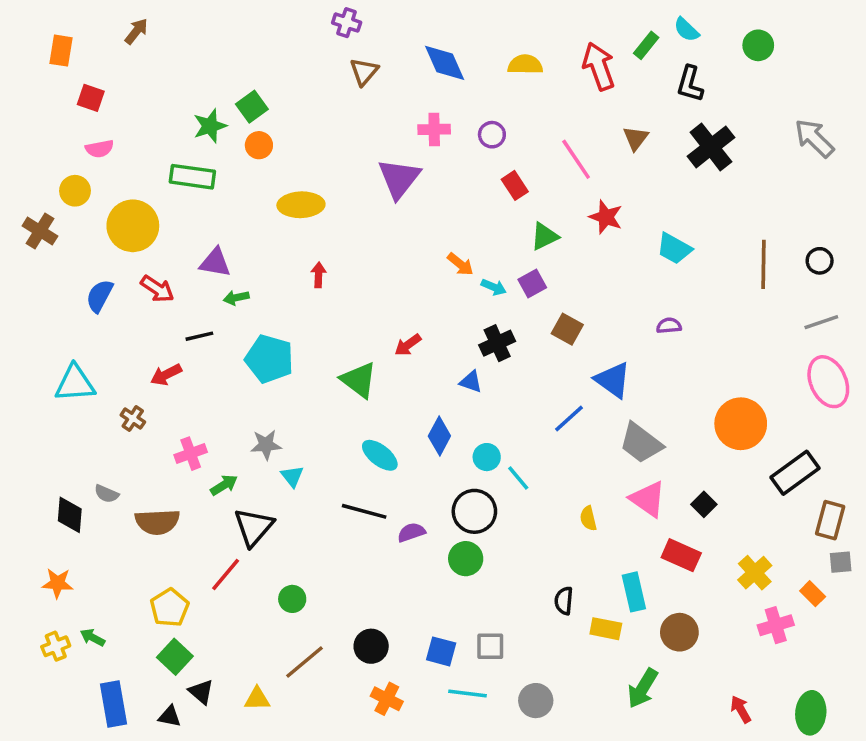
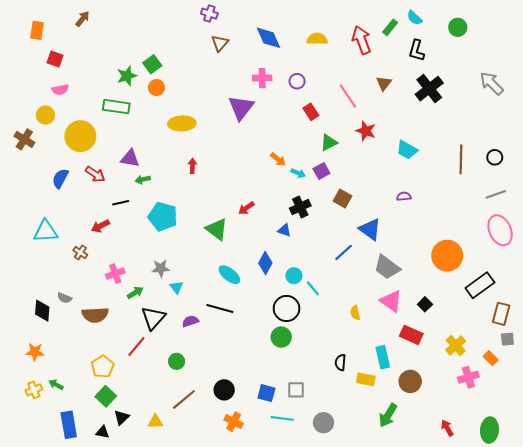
purple semicircle: (411, 532) -> (190, 321), moved
black triangle: (201, 692) -> (122, 417), turned 35

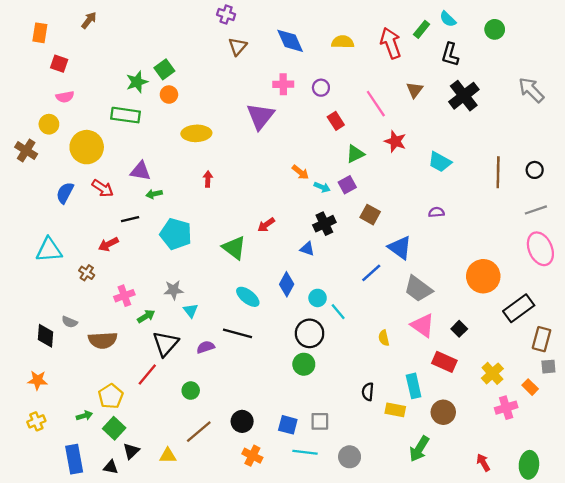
green arrow: (56, 385) -> (84, 416), moved, turned 136

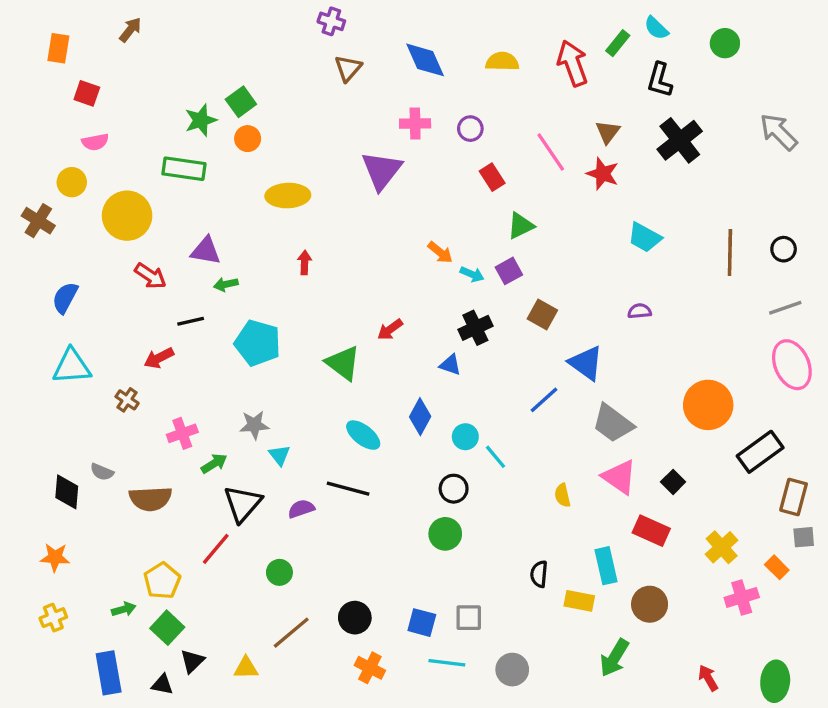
red star: (395, 141) -> (603, 174), moved
blue semicircle: (65, 193) -> (65, 298), moved
black circle: (310, 333) -> (454, 489), size x0.7

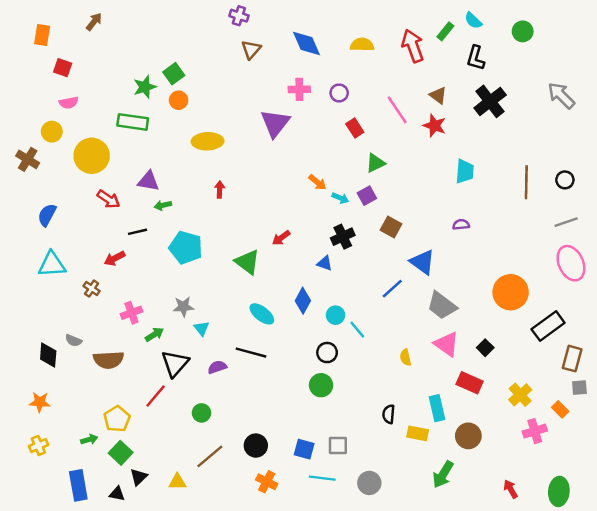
brown triangle: (608, 132) -> (438, 95), turned -30
cyan trapezoid: (645, 237) -> (465, 171), turned -115

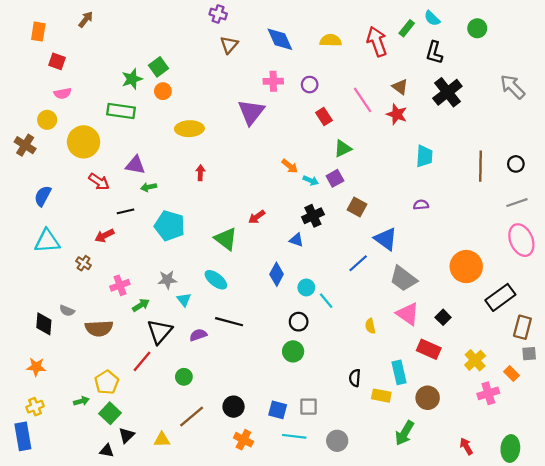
cyan ellipse: (262, 314) -> (216, 280), moved
blue rectangle: (78, 485) -> (23, 436), moved

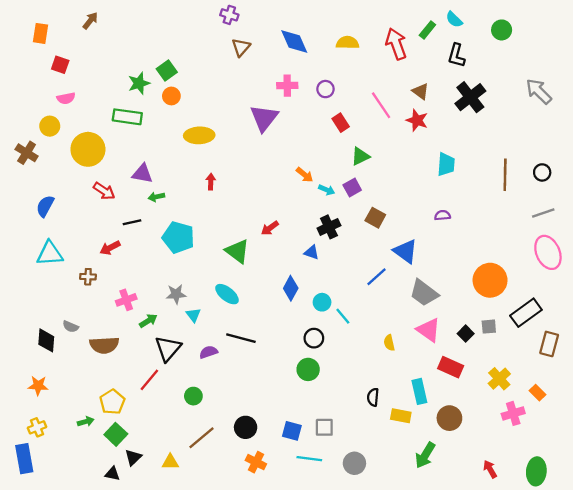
brown cross: (84, 263) -> (88, 277), turned -32
gray square: (529, 354) -> (489, 327), moved

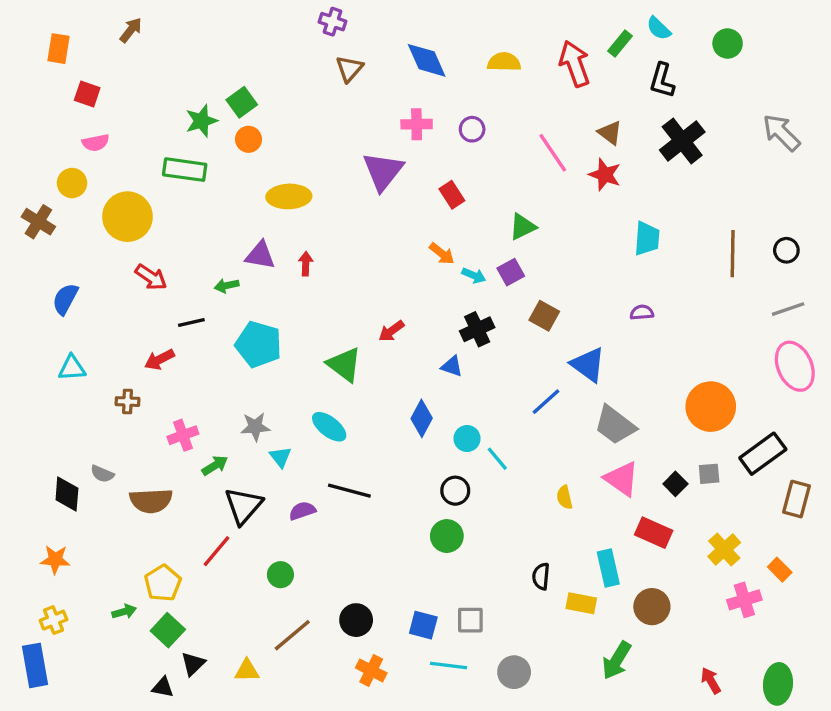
red rectangle: (341, 123) -> (452, 195), moved
purple triangle: (142, 174) -> (260, 255), moved
cyan triangle: (50, 254) -> (72, 368), size x0.7

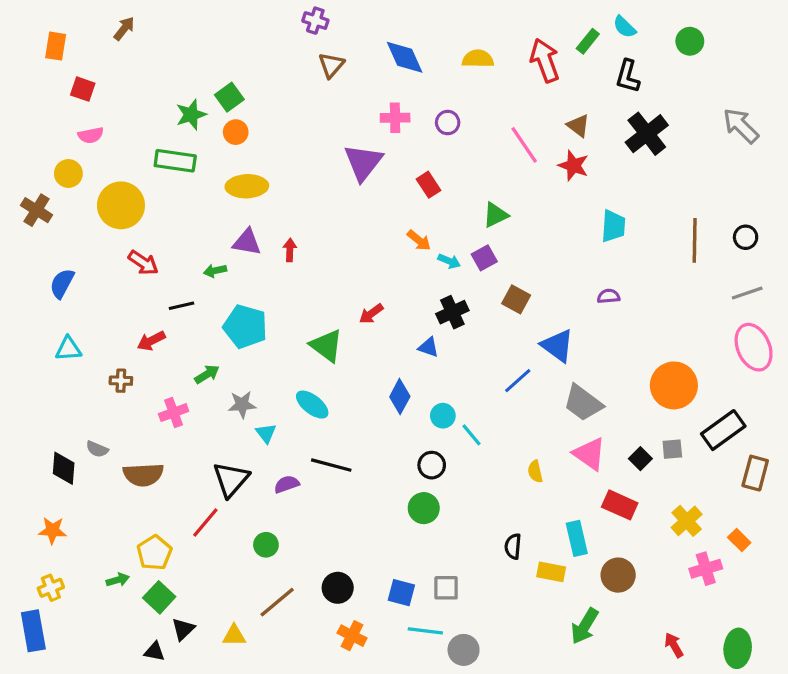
yellow ellipse: (289, 196) -> (247, 186), moved
green arrow: (215, 465) -> (207, 374), moved
gray circle: (514, 672) -> (464, 650), moved

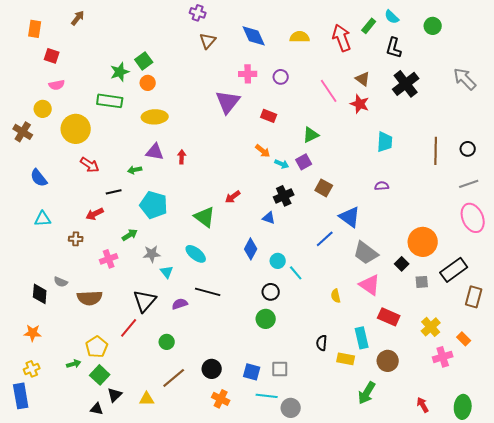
red rectangle: (428, 185) -> (269, 116), turned -35
blue semicircle: (62, 283) -> (39, 178), turned -66
black square: (640, 459) -> (402, 264), moved

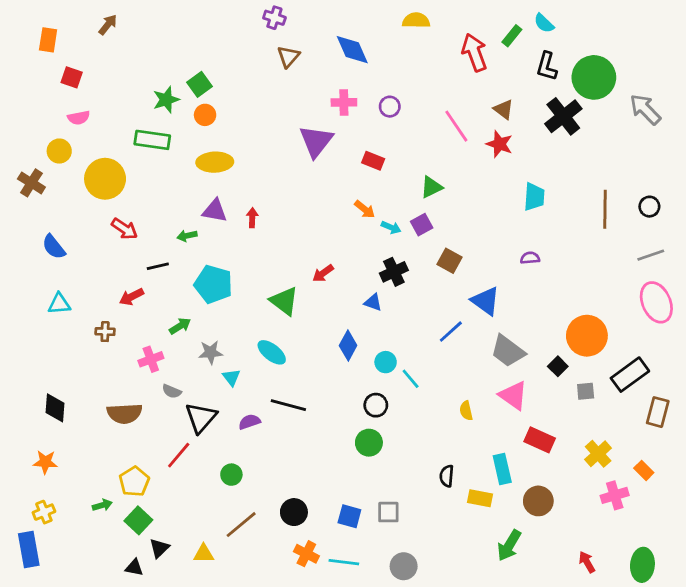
green circle: (433, 26) -> (594, 77), moved, size x1.8
yellow semicircle: (300, 37) -> (416, 20), moved
gray semicircle: (61, 282) -> (172, 391), moved
cyan line: (267, 396) -> (344, 562), moved

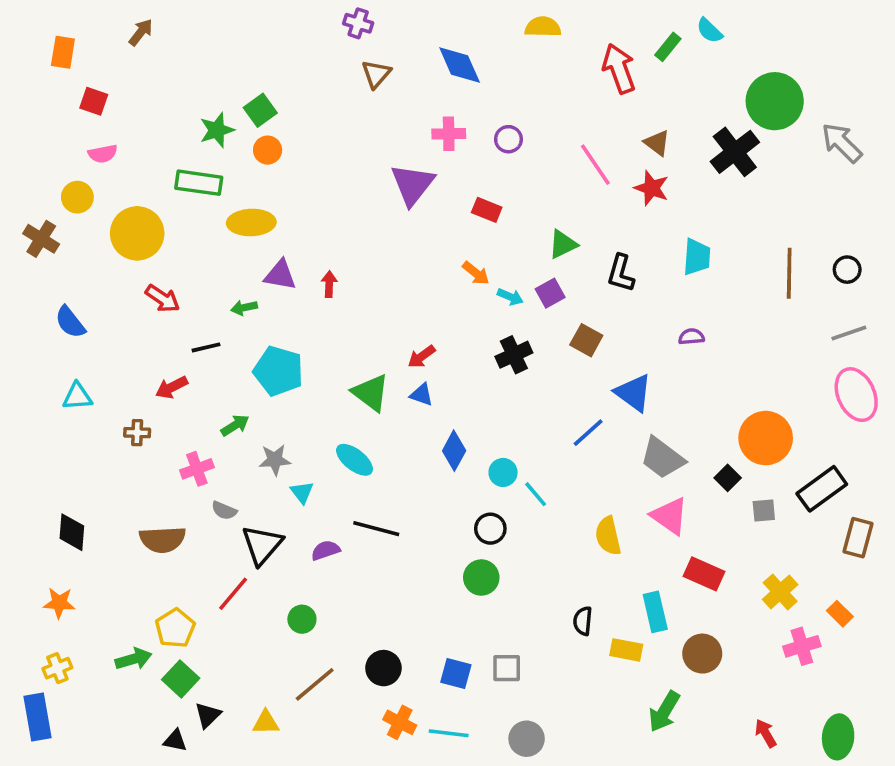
black L-shape: (547, 66) -> (621, 273), moved
yellow ellipse: (215, 162) -> (251, 223), moved
blue triangle: (373, 302) -> (422, 395), moved
yellow semicircle: (466, 411) -> (608, 536), size x1.5
green arrow: (102, 505) -> (134, 659), size x1.4

